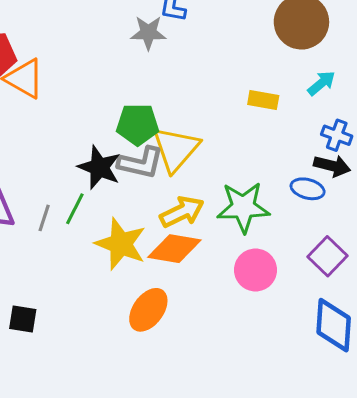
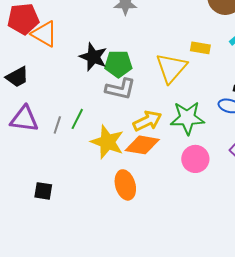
yellow triangle: (176, 149) -> (171, 68), moved
black star: (99, 167) -> (93, 57), moved
orange ellipse: (148, 310) -> (125, 185), turned -52

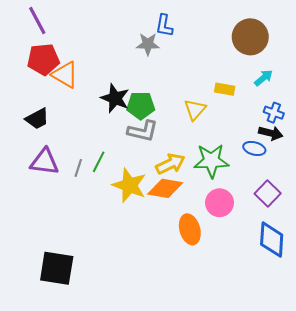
yellow triangle: (171, 68) -> (195, 110), size x0.7
orange ellipse: (125, 185) -> (190, 229), moved
black square: (43, 191) -> (57, 268), moved, size x1.8

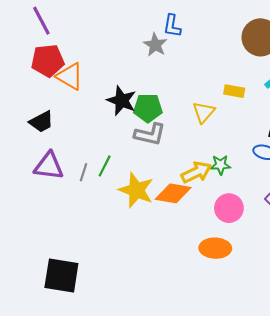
gray star: (148, 44) -> (155, 45), turned 30
green star: (211, 161) -> (221, 165), size x0.6
yellow arrow: (170, 164) -> (196, 172), moved
orange ellipse: (190, 229) -> (215, 248), moved, turned -72

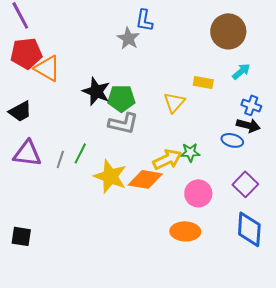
black square: (61, 276) -> (21, 236), moved, size x0.6

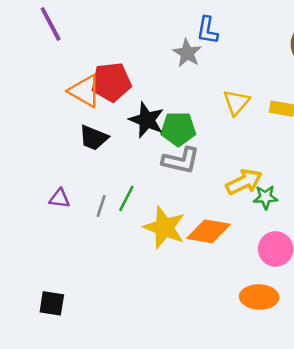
red pentagon: (26, 53) -> (111, 82), moved
yellow triangle: (174, 102) -> (236, 102), moved
black trapezoid: (20, 111) -> (94, 138), moved, turned 50
purple triangle: (27, 153) -> (59, 198), size x0.6
yellow arrow: (167, 159) -> (244, 182), moved

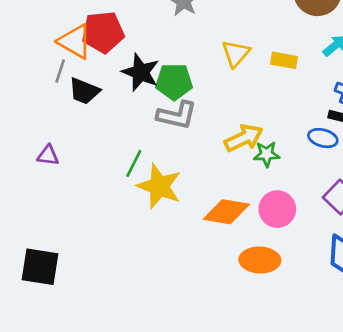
green line: (126, 198) -> (134, 163), moved
gray line: (101, 206) -> (60, 71), moved
orange diamond: (209, 231) -> (226, 212), moved
black square: (52, 303) -> (40, 267), size x1.4

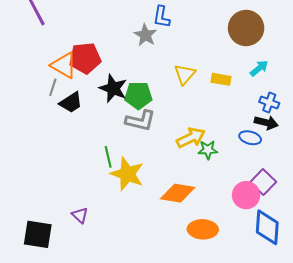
black trapezoid: (84, 91) -> (71, 102), turned -55
purple triangle: (48, 155) -> (80, 215), moved, turned 36
green line: (134, 163) -> (108, 157), turned -40
pink circle: (277, 209) -> (246, 195), moved

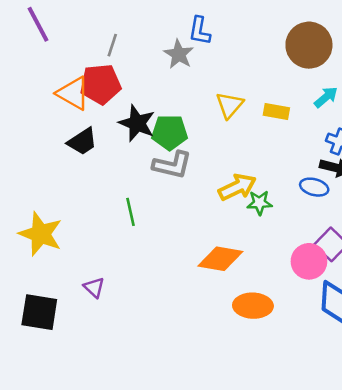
gray line: (53, 87) -> (112, 45), moved
yellow star: (127, 174) -> (41, 234), moved

